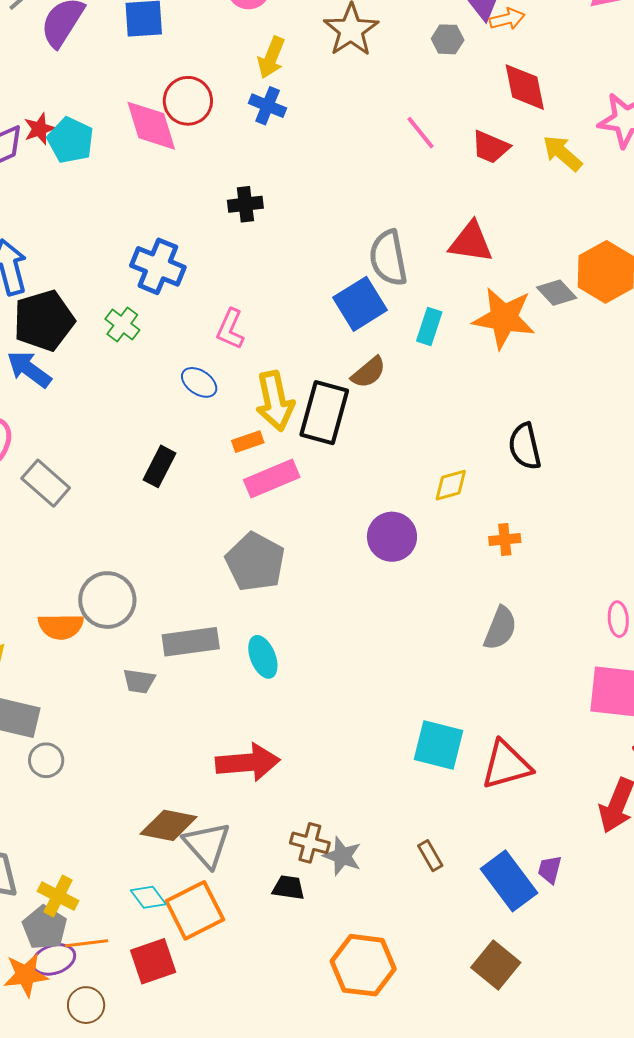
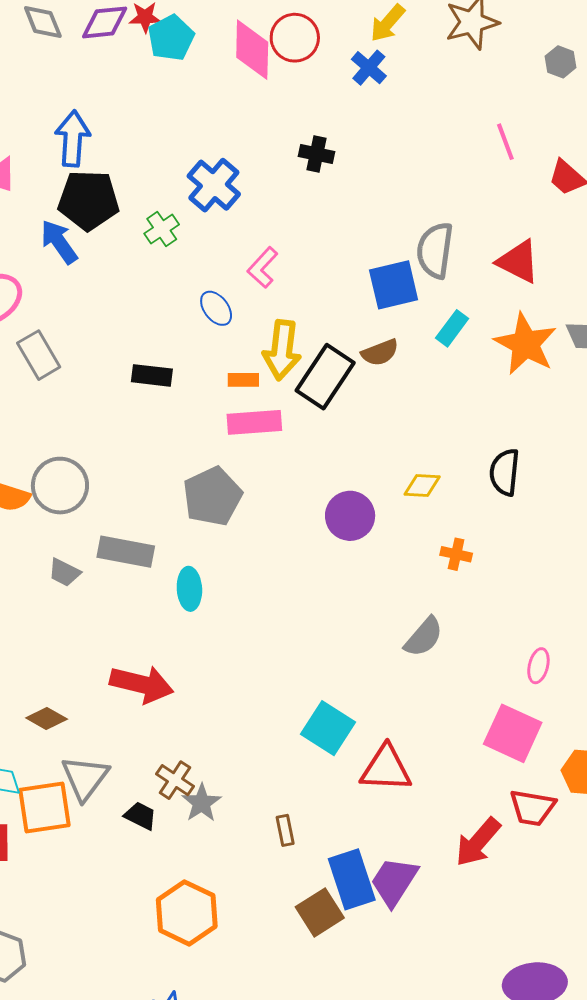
black rectangle: (160, 466) -> (152, 375), turned 51
brown diamond: (169, 825) -> (47, 719), size x0.7
gray triangle: (207, 845) -> (85, 778), moved
purple trapezoid: (550, 869) -> (394, 881), size x1.8
brown square: (496, 965) -> (320, 912), moved

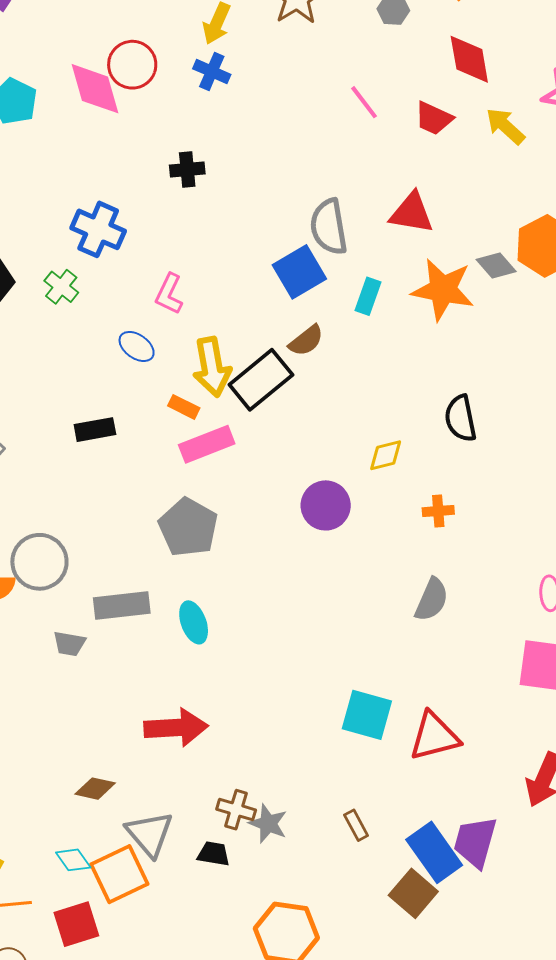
black rectangle: (325, 377) -> (261, 380), turned 34
orange rectangle: (243, 380) -> (184, 407), turned 44

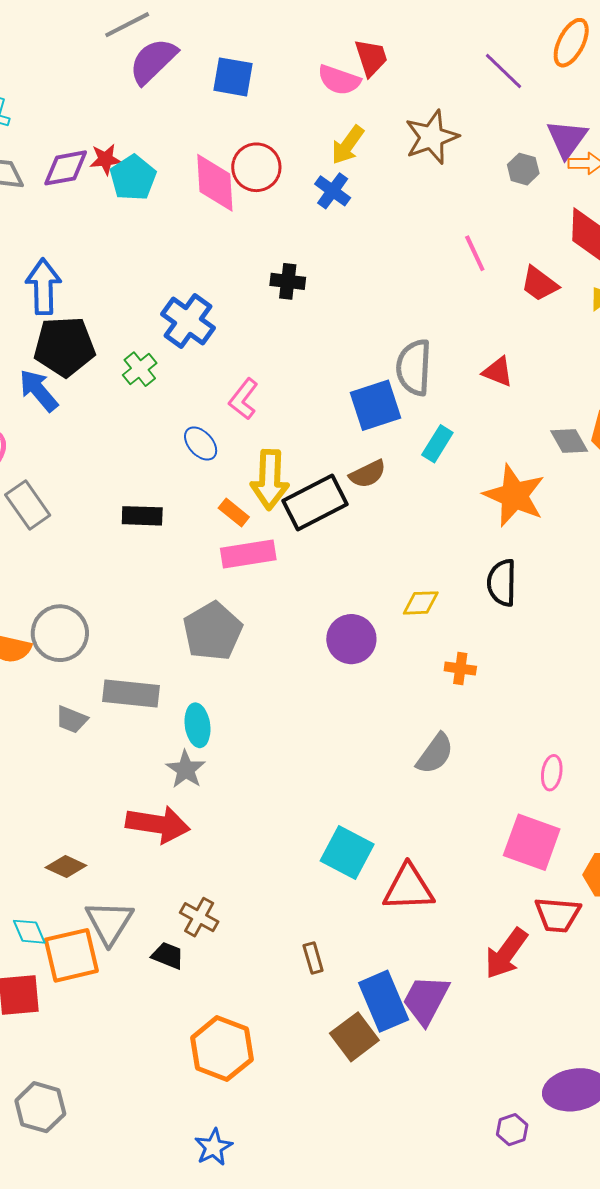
red triangle: (412, 213) -> (498, 372), size x0.7
orange star: (443, 290) -> (514, 495), moved
gray star: (268, 824) -> (186, 769), moved

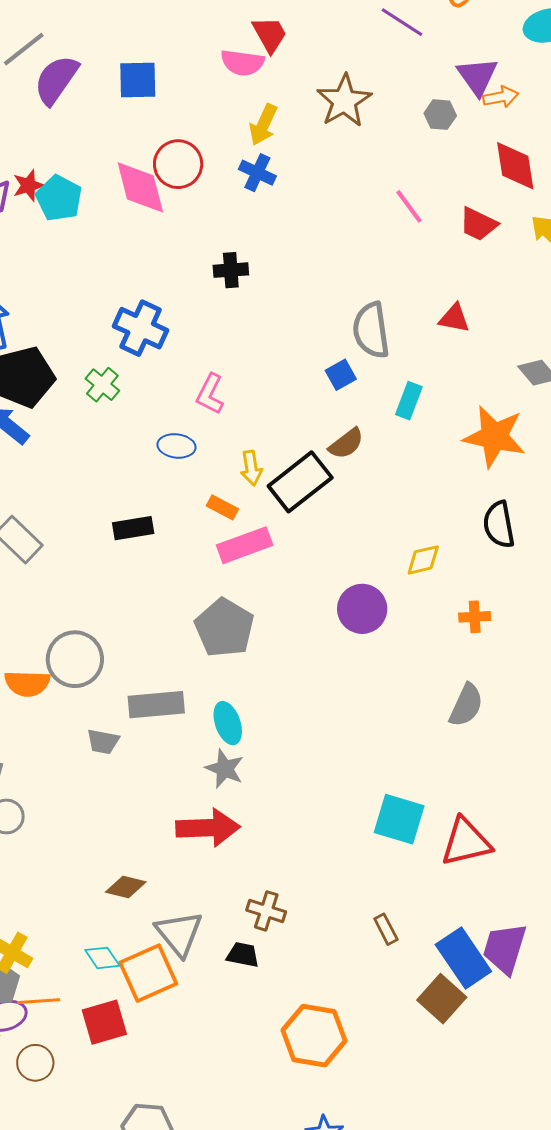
blue square: (375, 405) -> (341, 375), size x0.6
blue ellipse: (201, 444) -> (176, 446), turned -30
yellow arrow: (270, 480) -> (251, 468), size x0.6

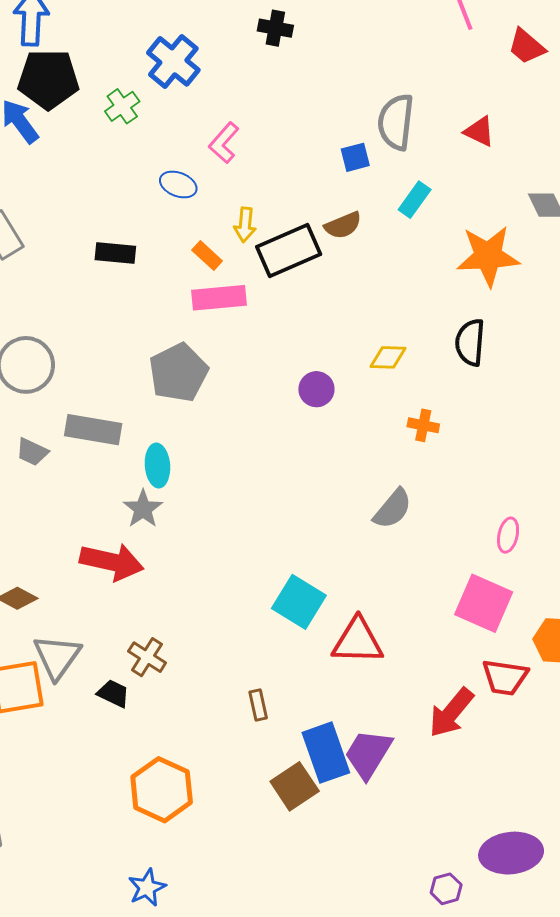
orange star: (494, 437) -> (488, 256), turned -30
purple circle: (362, 609) -> (316, 389), size x0.7

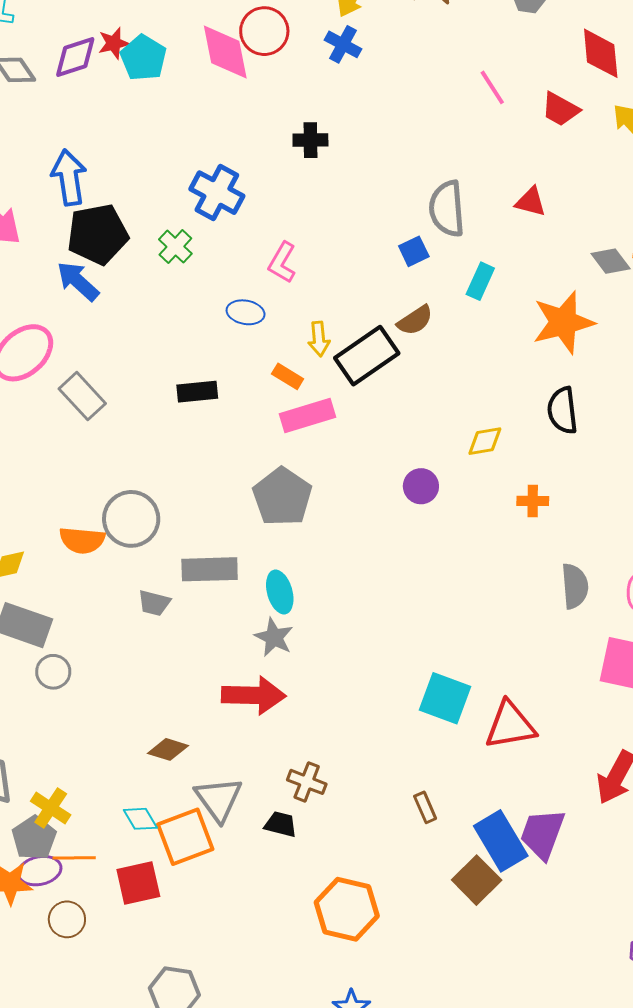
gray semicircle: (393, 509) -> (575, 586), moved, turned -33

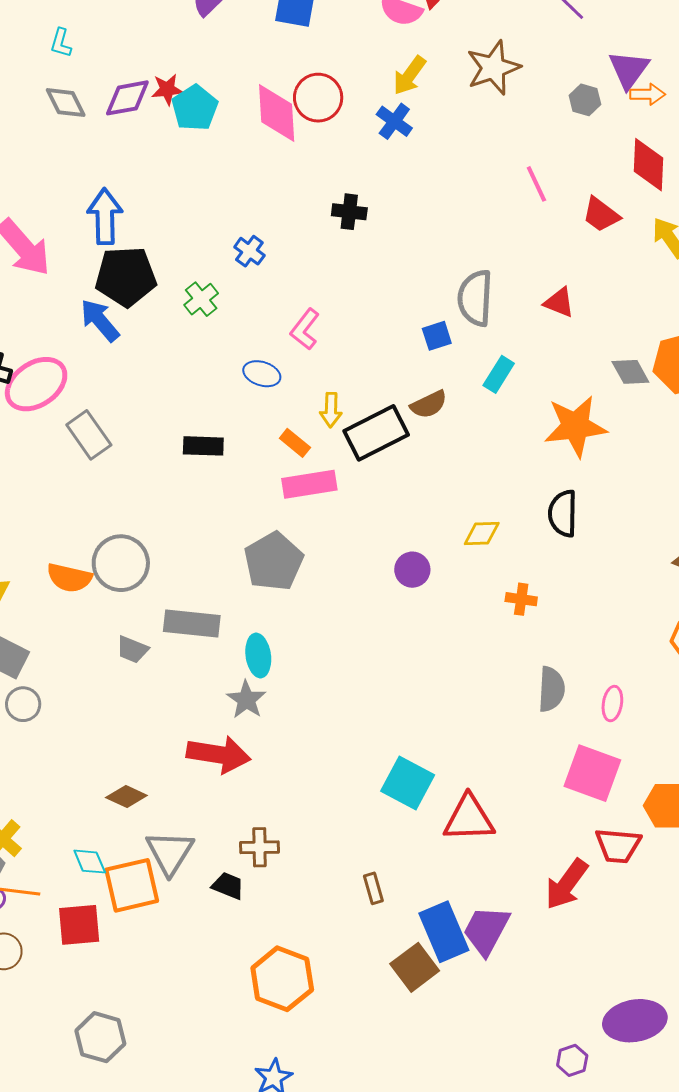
blue cross: (217, 193) -> (249, 251), size x0.6
brown cross: (307, 782) -> (260, 847), turned -30

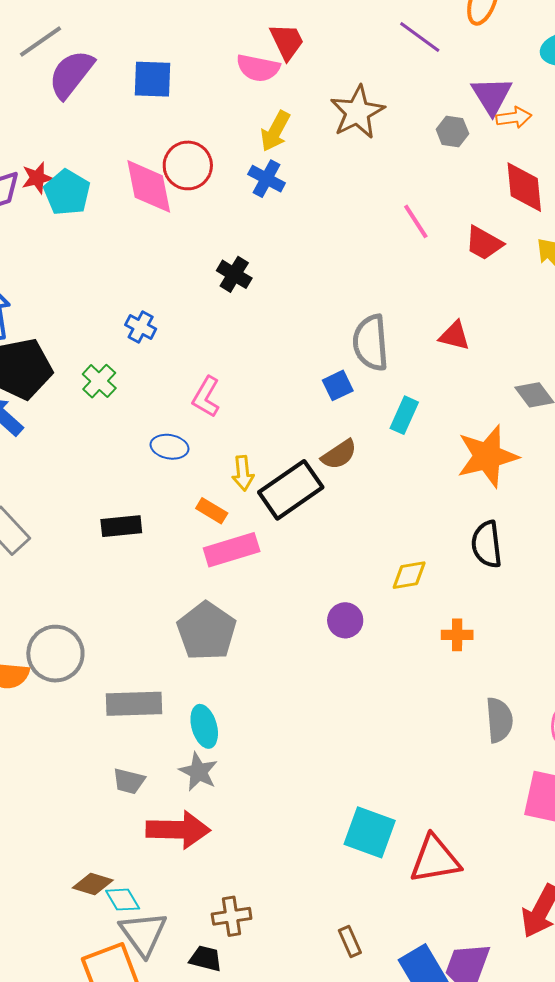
black cross: (349, 212) -> (234, 274), turned 32
gray trapezoid: (132, 649) -> (129, 781), moved
cyan diamond: (90, 862) -> (123, 900), moved

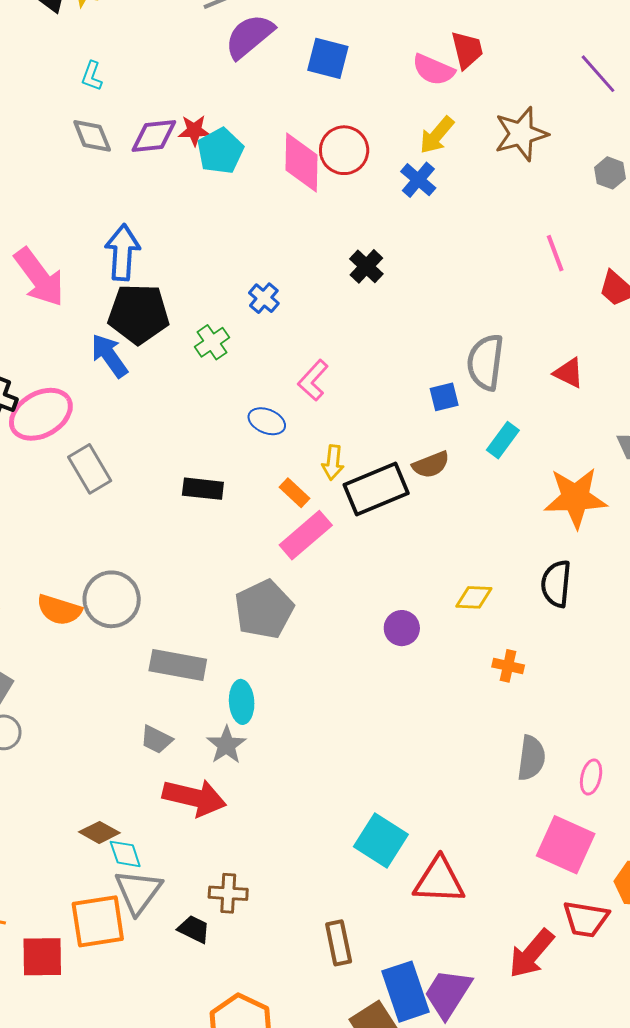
pink rectangle: (232, 550) -> (306, 535), turned -36
brown rectangle: (350, 942) -> (339, 943), size x1.4

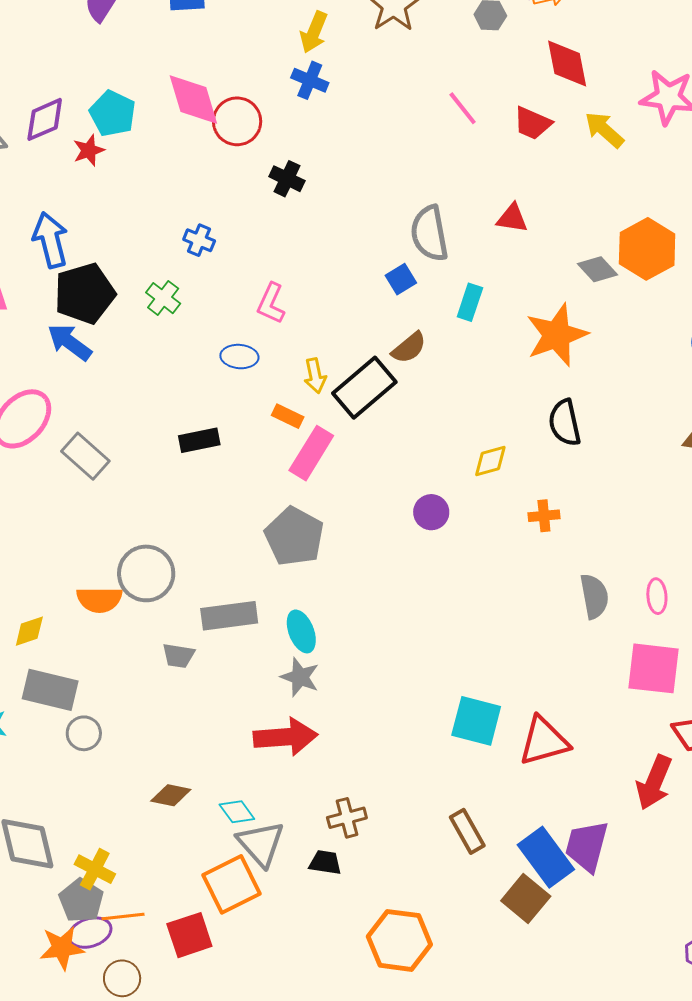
red star: (194, 131) -> (89, 150), moved
red circle: (344, 150) -> (237, 121), moved
gray trapezoid: (156, 739) -> (178, 656), moved
brown diamond: (99, 832) -> (171, 795), moved

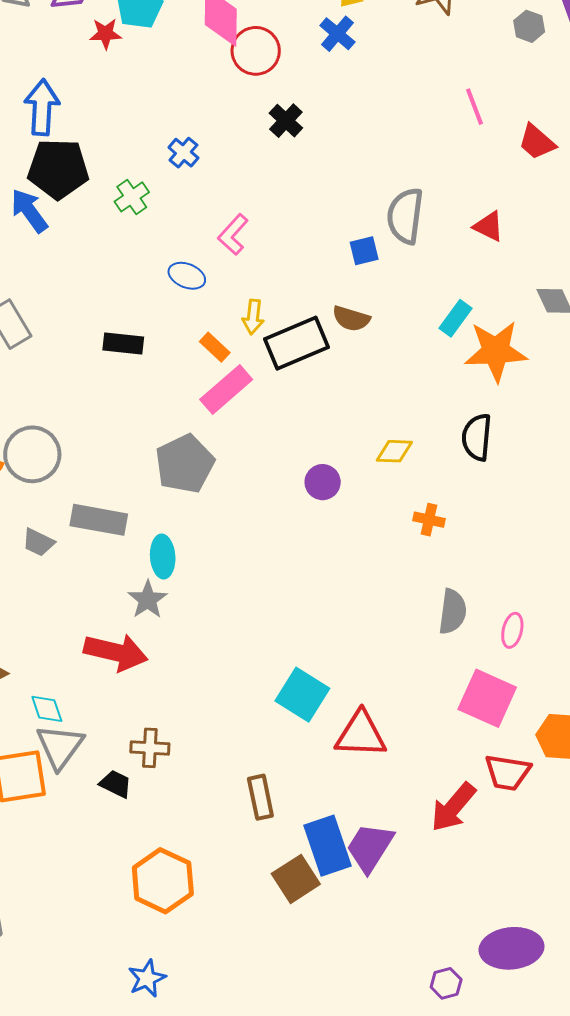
cyan rectangle: (470, 302) -> (456, 318), moved
brown semicircle: (409, 348) -> (351, 319), turned 39

